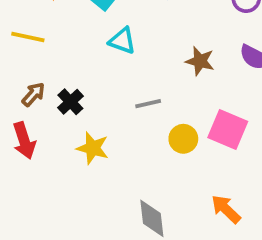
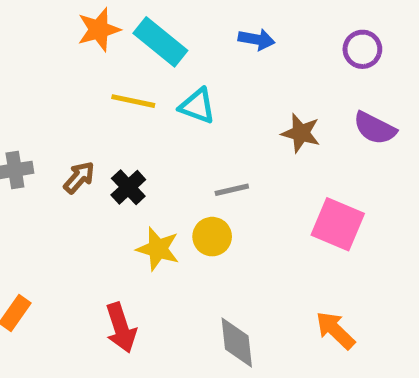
yellow line: (28, 37) -> (133, 101), moved
yellow circle: (183, 139) -> (212, 237), moved
red arrow: (24, 141) -> (121, 328), moved

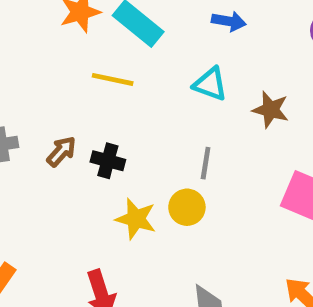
cyan triangle: (197, 106) -> (210, 84), moved
black cross: (128, 187) -> (108, 161), turned -32
gray line: (232, 190) -> (206, 163), turned -68

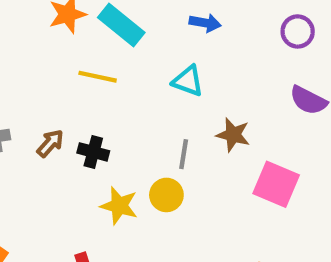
brown star: (271, 110) -> (233, 135), moved

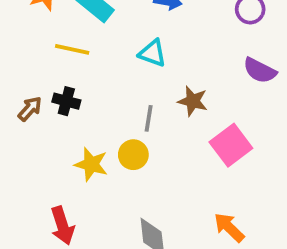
black cross: (93, 152) -> (66, 101), moved
pink square: (276, 184) -> (231, 145), turned 30

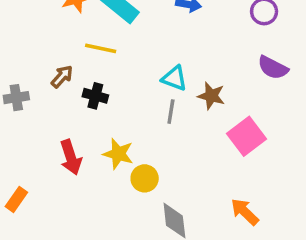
cyan triangle: (152, 53) -> (174, 78), moved
brown arrow: (30, 109) -> (62, 76), moved
yellow circle: (133, 155) -> (145, 178), moved
red arrow: (62, 226) -> (71, 157), moved

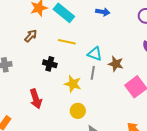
yellow line: (101, 48) -> (67, 42), moved
brown arrow: (62, 76) -> (31, 36), moved
yellow star: (118, 154) -> (73, 84), moved

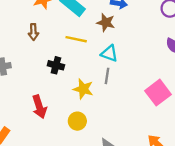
brown arrow: (31, 36) -> (33, 32), turned 136
brown star: (116, 64) -> (106, 23), moved
yellow circle: (78, 111) -> (77, 121), moved

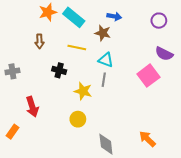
pink square: (158, 93) -> (148, 76), moved
red arrow: (39, 107) -> (32, 107), moved

